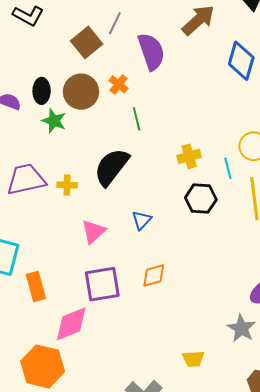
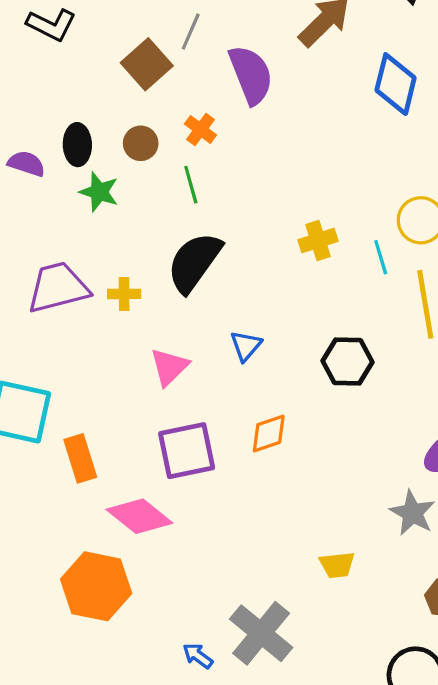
brown circle: (81, 92) -> (141, 143), size x0.6
green line: (137, 119) -> (191, 185), moved
black hexagon: (201, 199) -> (347, 361), moved
pink diamond: (71, 324) -> (139, 516), turned 63

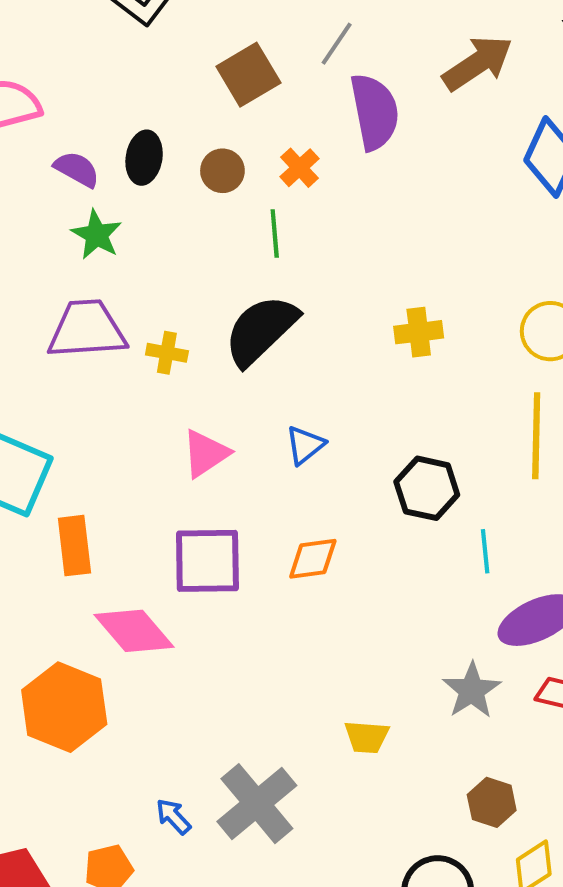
gray line: (191, 32) -> (337, 44), moved
green star: (99, 192) -> (97, 235), moved
cyan line: (381, 257) -> (485, 551), moved

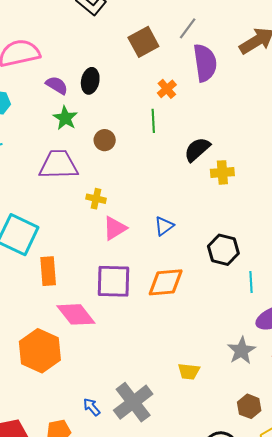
brown circle: (222, 171) -> (105, 140), moved
black semicircle: (261, 330) -> (197, 149), moved, size x0.7
yellow cross: (167, 353) -> (96, 199), moved
orange diamond: (313, 559) -> (166, 282), size x1.4

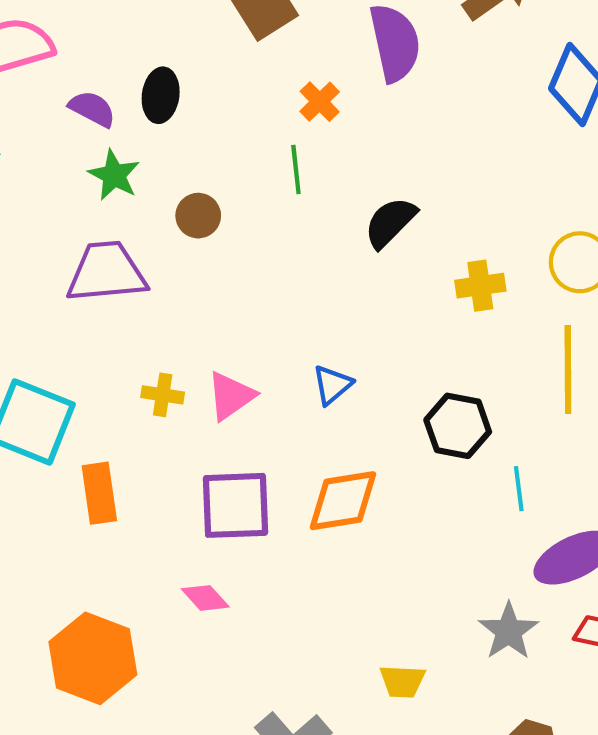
yellow cross: (222, 172) -> (480, 286), moved
yellow cross: (96, 199) -> (163, 395), moved
pink diamond: (76, 314) -> (205, 598), moved, size x0.6

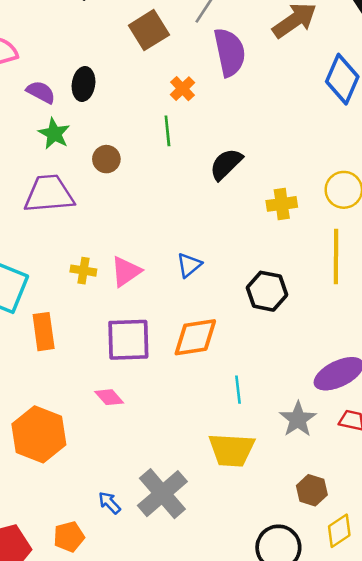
cyan line: (519, 489) -> (238, 390), moved
yellow trapezoid: (402, 681) -> (232, 450), size x1.6

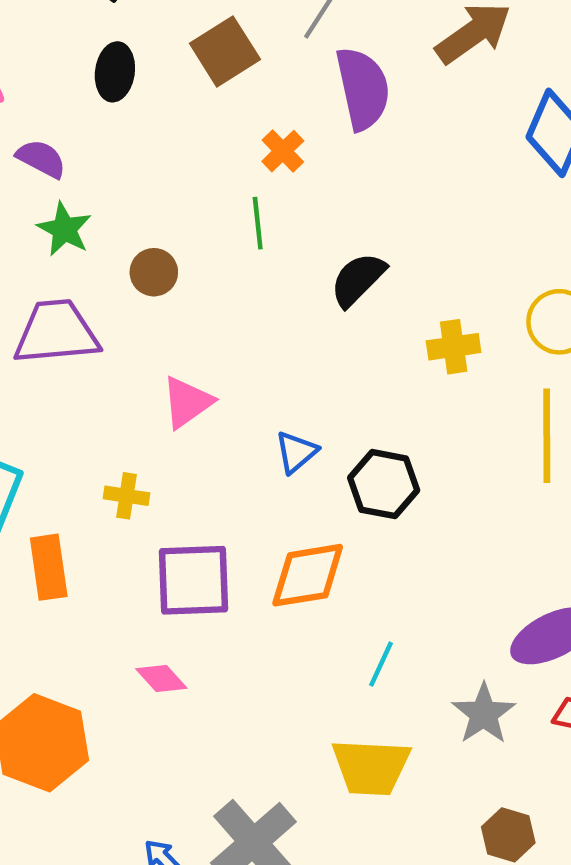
black ellipse: (84, 84) -> (115, 72), moved
yellow cross: (83, 271) -> (127, 496), moved
pink triangle: (126, 271) -> (187, 402), moved
black hexagon: (267, 291) -> (384, 484), moved
cyan line: (238, 390) -> (381, 664), turned 32

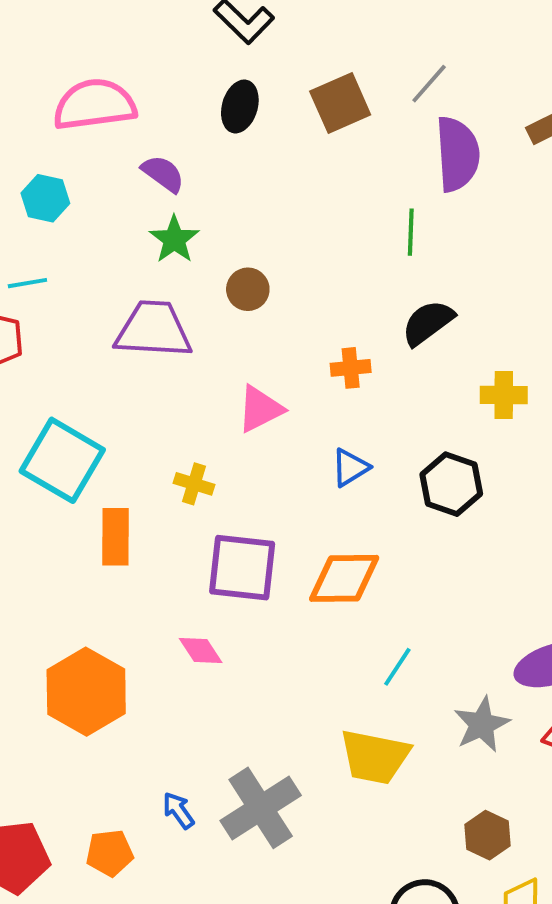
orange cross: (283, 151) -> (351, 368), moved, turned 30
green line: (258, 223) -> (411, 232), moved
black hexagon: (384, 484) -> (451, 484), moved

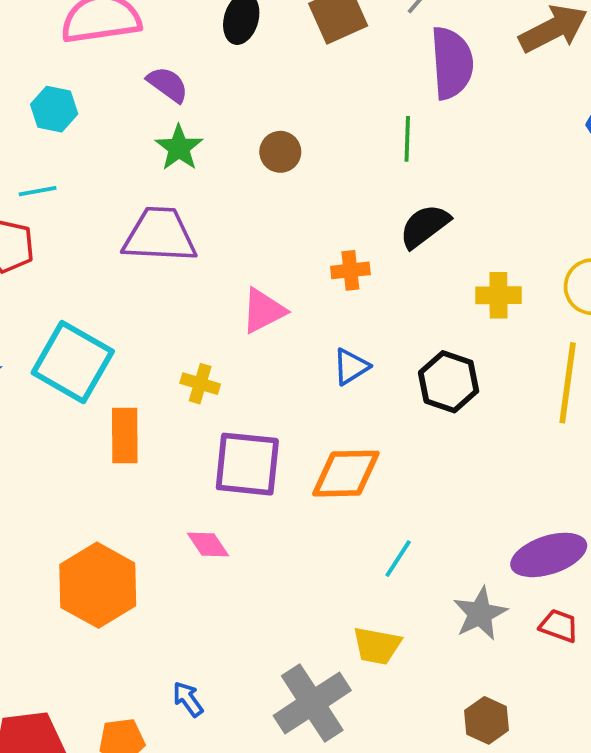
brown circle: (248, 289) -> (280, 152), moved
yellow trapezoid: (375, 757) -> (377, 646), size x0.7
gray cross: (261, 808) -> (312, 703), moved

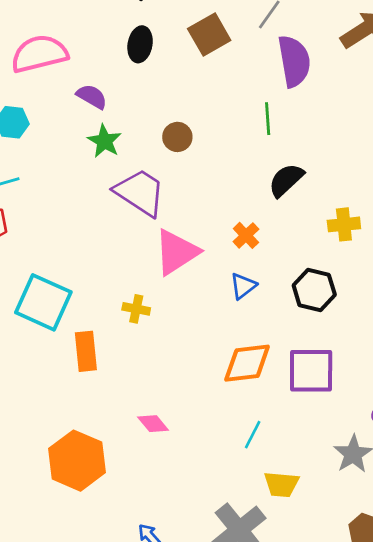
purple trapezoid: (160, 235) -> (140, 192), moved, turned 36
orange cross: (350, 270) -> (246, 235), moved, turned -32
pink triangle: (263, 311) -> (176, 252), size x1.4
purple square: (247, 464) -> (311, 371), moved
cyan line: (398, 559) -> (253, 435), moved

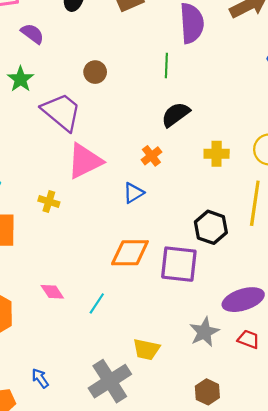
green star: (104, 141) -> (21, 79), moved
orange cross: (246, 235) -> (151, 156), moved
black hexagon: (314, 290) -> (211, 227), moved
cyan line: (253, 435) -> (97, 303), moved

